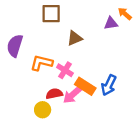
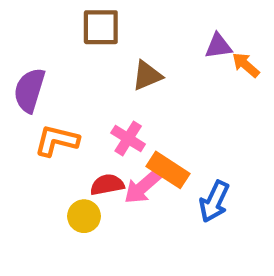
orange arrow: (125, 14) -> (246, 65), moved
orange L-shape: (41, 63) -> (57, 141), moved
blue arrow: (109, 85) -> (214, 201), moved

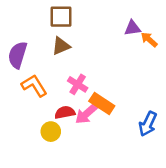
brown triangle: (147, 75) -> (61, 46), moved
orange L-shape: (57, 141) -> (34, 86), turned 44
blue arrow: (214, 201) -> (148, 124), moved

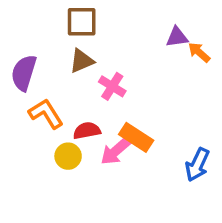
pink cross: (78, 84) -> (112, 86), moved
red semicircle: (65, 112) -> (87, 131), moved
yellow circle: (51, 132) -> (68, 156), moved

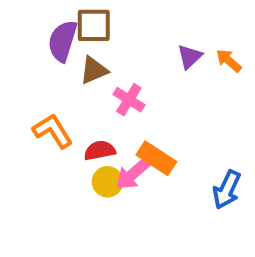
purple triangle: (177, 37) -> (190, 57), moved, turned -35
purple semicircle: (24, 73) -> (63, 41), moved
yellow circle: (68, 156) -> (107, 182), moved

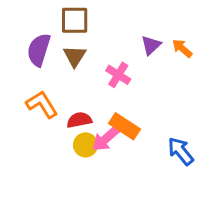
purple semicircle: (63, 41) -> (39, 50), moved
brown triangle: (94, 70) -> (75, 56), turned -35
pink cross: (129, 100) -> (118, 75), moved
blue arrow: (227, 190) -> (181, 151), turned 116

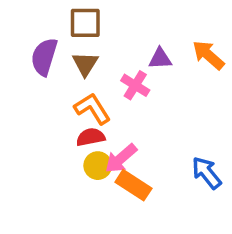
purple triangle: (151, 45) -> (160, 59), moved, turned 40
orange arrow: (182, 48) -> (208, 55), size x1.4
orange L-shape: (42, 104) -> (92, 108), moved
orange rectangle: (125, 126) -> (133, 185), moved

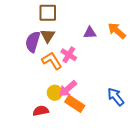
purple semicircle: (44, 57) -> (33, 42), moved
pink cross: (135, 85) -> (69, 55), moved
red semicircle: (91, 137) -> (41, 111), moved

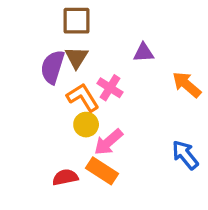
orange arrow: (117, 31) -> (187, 85), moved
yellow circle: (55, 93) -> (86, 125), moved
orange rectangle: (75, 104) -> (102, 171), moved

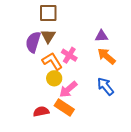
purple triangle: (144, 53) -> (101, 36), moved
orange arrow: (187, 85) -> (106, 56), moved
blue arrow: (185, 155) -> (105, 86), moved

